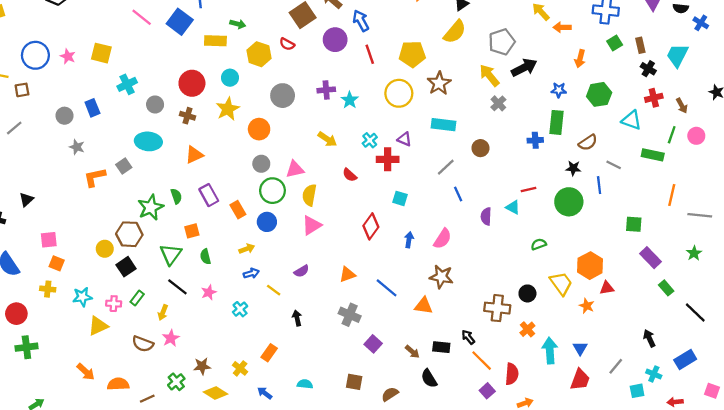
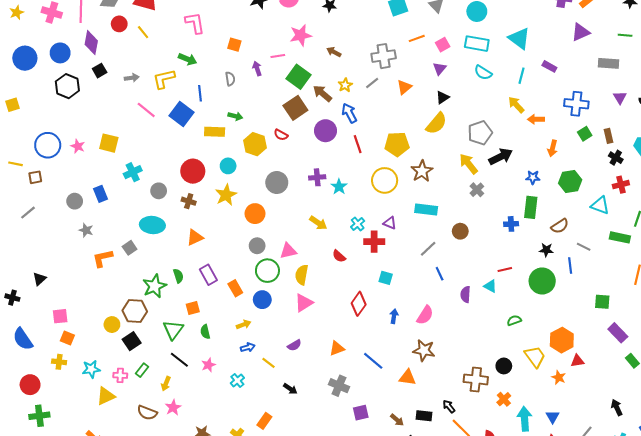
black arrow: (297, 318) -> (290, 389), turned 136
purple square: (373, 344) -> (361, 413), turned 35

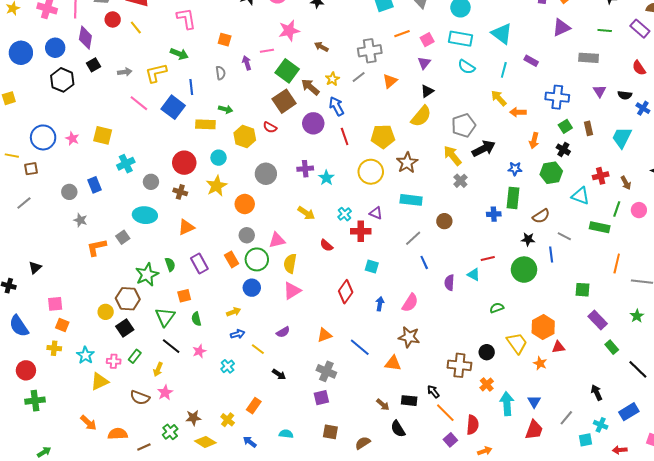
black cross: (616, 158) -> (563, 150), moved
orange rectangle: (235, 288) -> (232, 259), moved
cyan star: (91, 369) -> (85, 355), turned -30
purple square: (361, 413) -> (321, 398), moved

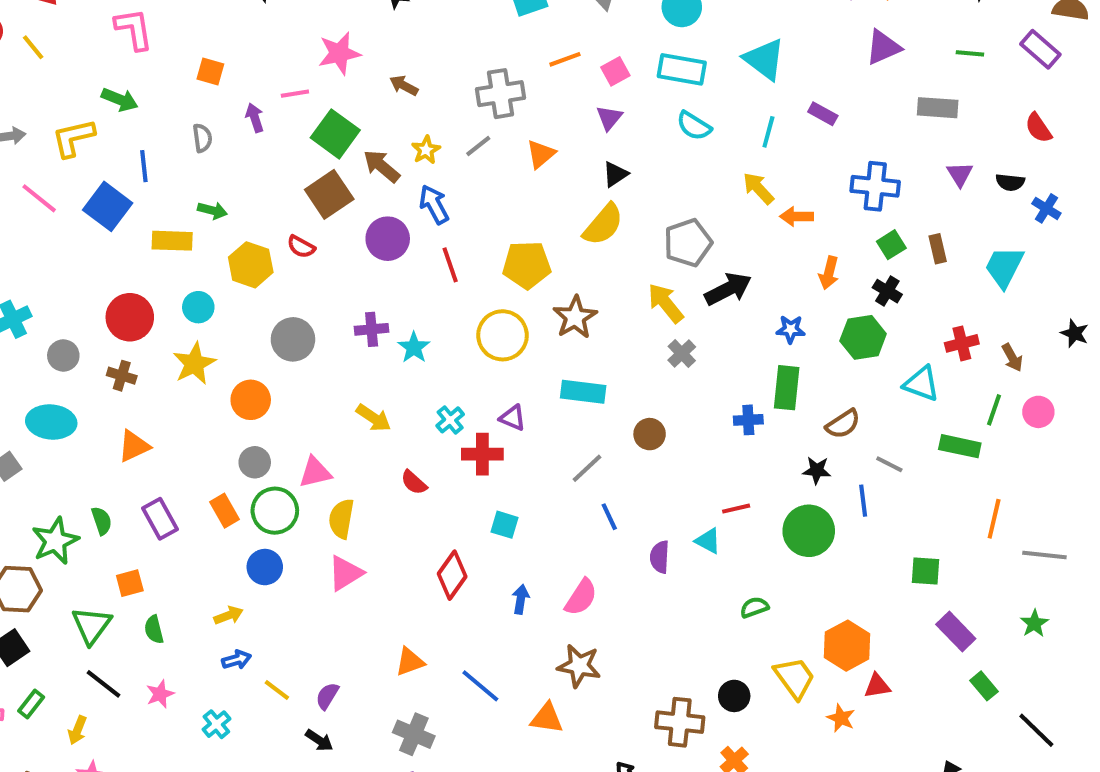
purple semicircle: (283, 332) -> (327, 696), moved, turned 152

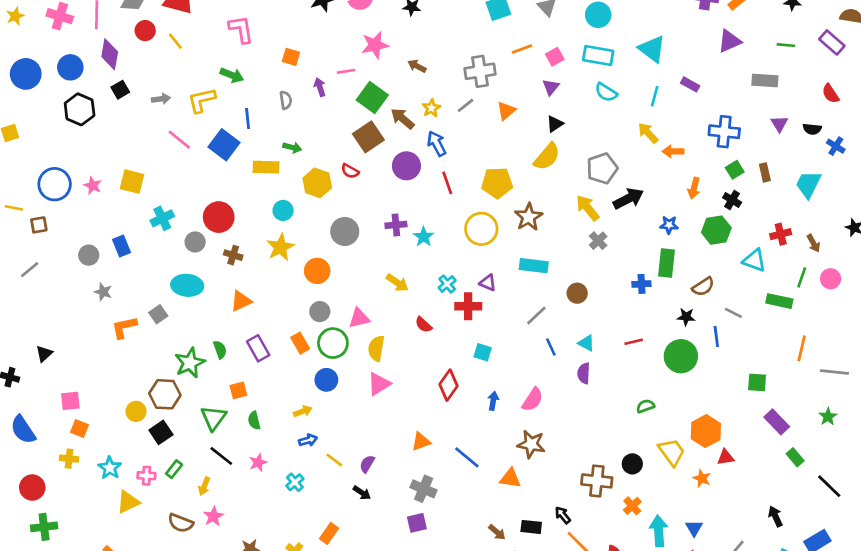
red circle: (130, 317) -> (219, 217), moved
cyan triangle: (708, 541) -> (586, 343), moved

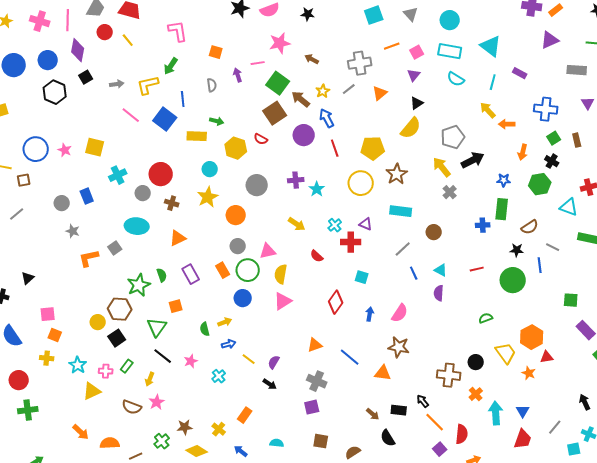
green arrow: (232, 75) -> (171, 66), turned 102
green semicircle: (254, 421) -> (205, 329), moved

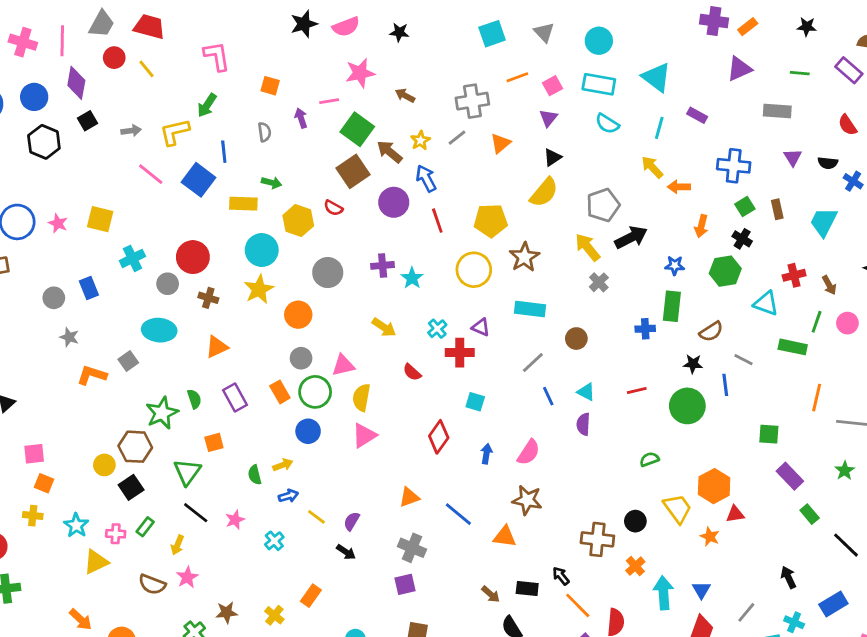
cyan circle: (210, 169) -> (262, 250), size x1.5
orange L-shape: (89, 258) -> (92, 375), turned 30

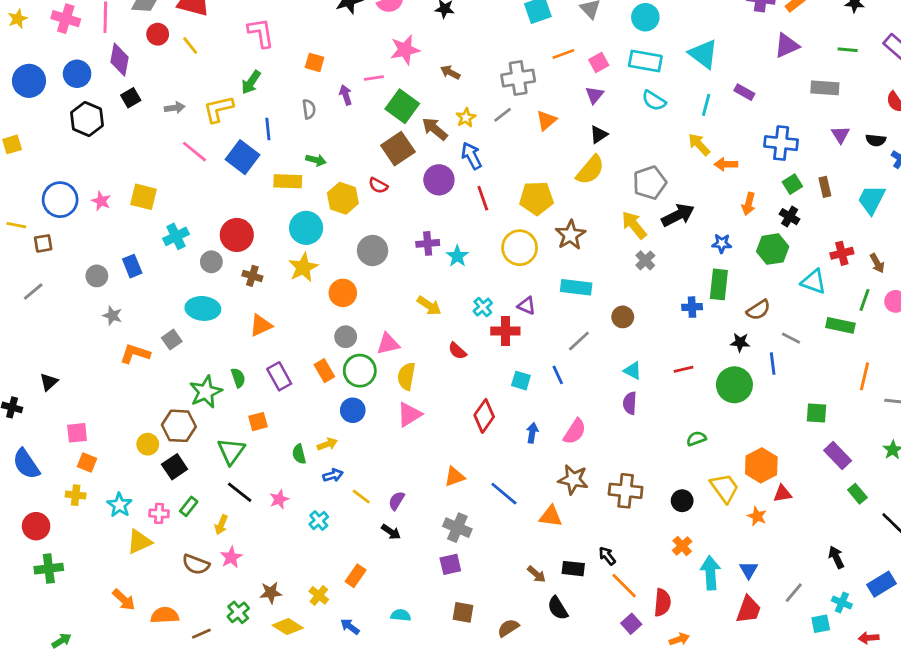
blue line: (548, 396) -> (558, 375), moved
brown cross: (597, 539) -> (626, 491), moved

